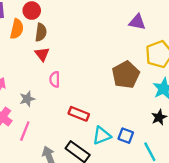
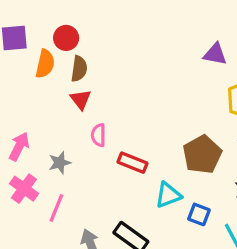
brown pentagon: (126, 75) -> (202, 155), moved
red rectangle: (79, 114) -> (132, 163), moved
cyan triangle: (102, 136) -> (168, 195), moved

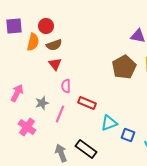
brown semicircle: (79, 69) -> (54, 45), turned 63
brown pentagon: (202, 155) -> (124, 67), moved
pink cross: (24, 189) -> (27, 127), moved
pink line: (56, 208) -> (60, 114), moved

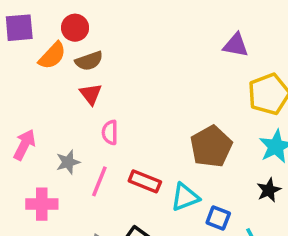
orange semicircle: (33, 42) -> (52, 56), turned 30
brown pentagon: (124, 67) -> (211, 146), moved
red rectangle: (87, 103) -> (145, 181), moved
pink cross: (27, 127) -> (42, 204), turned -36

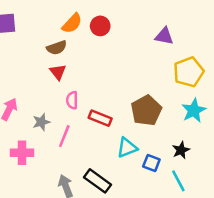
red circle: (75, 28) -> (100, 26), moved
orange semicircle: (52, 56) -> (72, 23), moved
red rectangle: (145, 181) -> (100, 118), moved
black star: (269, 190) -> (181, 150), moved

